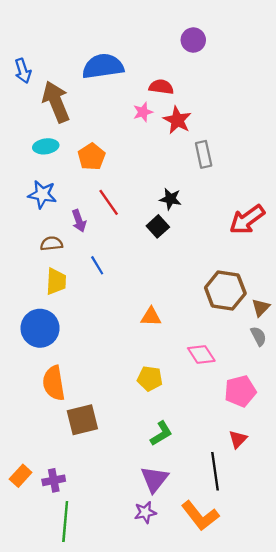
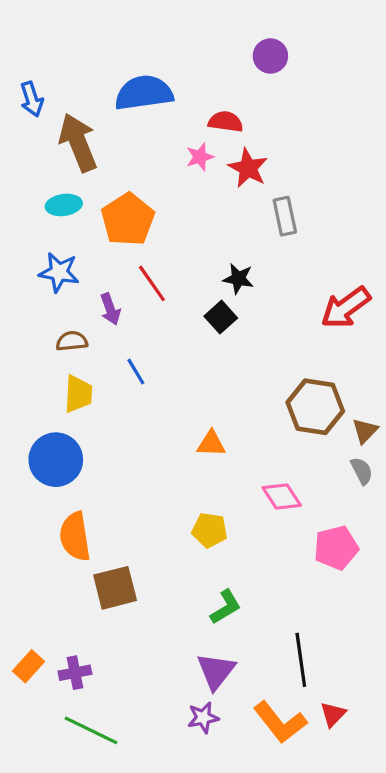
orange pentagon: (91, 157) -> (128, 219), size x1.4
red triangle: (238, 439) -> (333, 714), moved
green line: (65, 522) -> (91, 730), turned -69

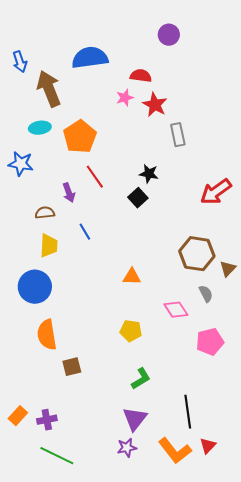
blue star: (59, 272) -> (21, 164), moved
gray semicircle: (362, 471) -> (206, 294), moved
brown square: (115, 588) -> (72, 367), size x0.7

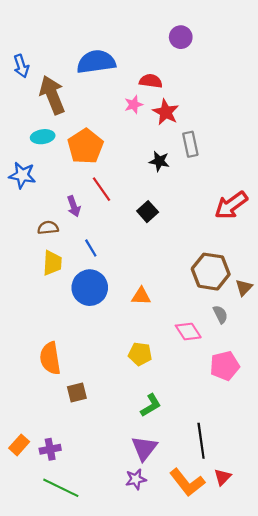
black star: (149, 174) -> (159, 161), moved
blue circle: (35, 287) -> (90, 288), moved

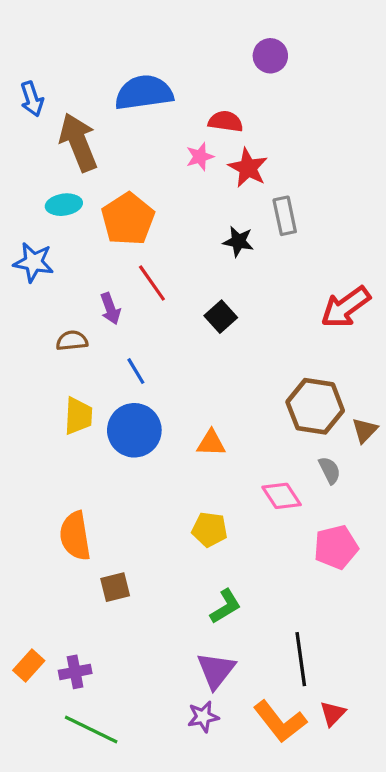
yellow trapezoid: (52, 263) -> (78, 416), moved

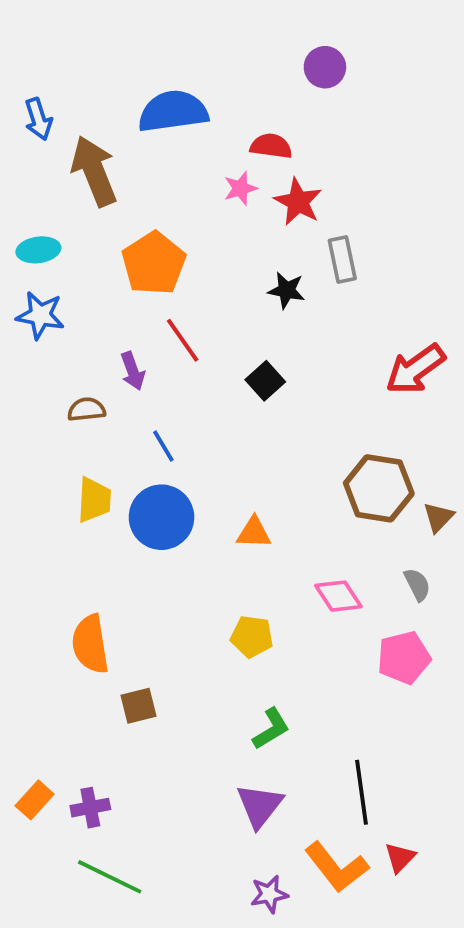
cyan ellipse: (64, 205) -> (38, 250), moved
gray semicircle: (330, 470) -> (417, 585), moved
purple star: (203, 717) -> (269, 894), moved

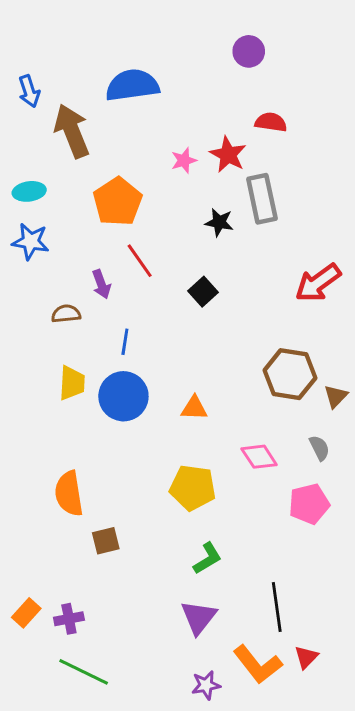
red semicircle: (271, 146) -> (271, 122), moved
pink star: (240, 188) -> (184, 160), moved
gray rectangle: (342, 259) -> (262, 199), size x1.4
blue line: (163, 446) -> (125, 342), turned 40
yellow pentagon: (252, 636) -> (193, 488), size x1.4

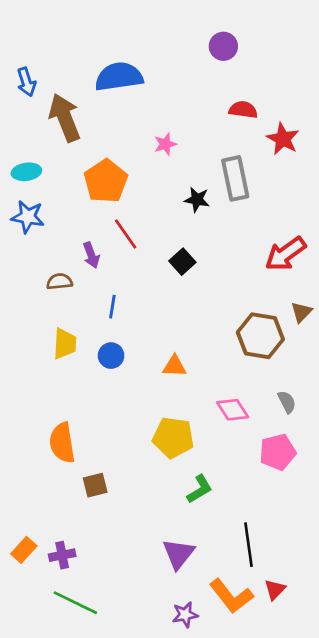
red star: (228, 155) -> (283, 139), moved
blue circle: (123, 396) -> (111, 356), size x0.6
brown triangle: (336, 396) -> (301, 312), moved
green L-shape: (207, 558) -> (200, 489), moved

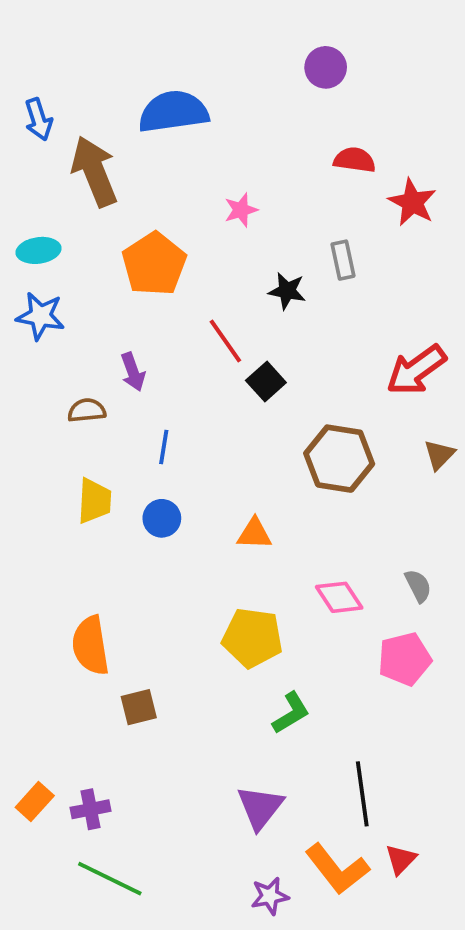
gray rectangle: (235, 178) -> (343, 260), size x0.6
red line: (126, 234) -> (225, 341), moved
brown hexagon: (260, 336) -> (339, 459), moved

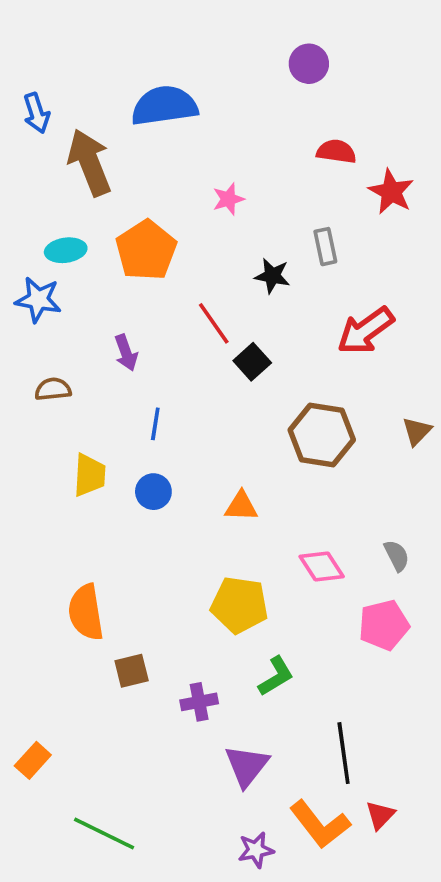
cyan ellipse: (39, 250) -> (66, 250), moved
red arrow: (416, 370) -> (366, 331), moved
brown semicircle: (87, 410) -> (53, 389), moved
purple cross: (91, 809) -> (199, 702), moved

